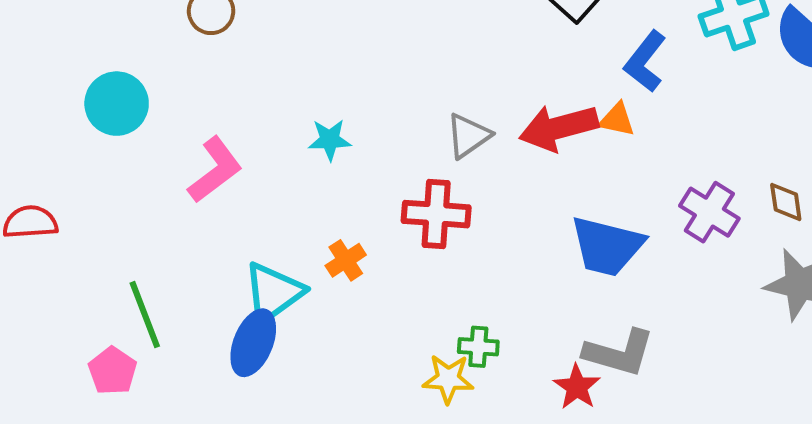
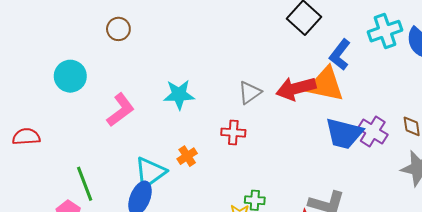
orange triangle: (617, 120) -> (326, 84), size x2.0
cyan star: (330, 140) -> (179, 95), size x1.4
red cross: (436, 214) -> (233, 133), size x0.7
blue trapezoid: (607, 246) -> (344, 134), moved

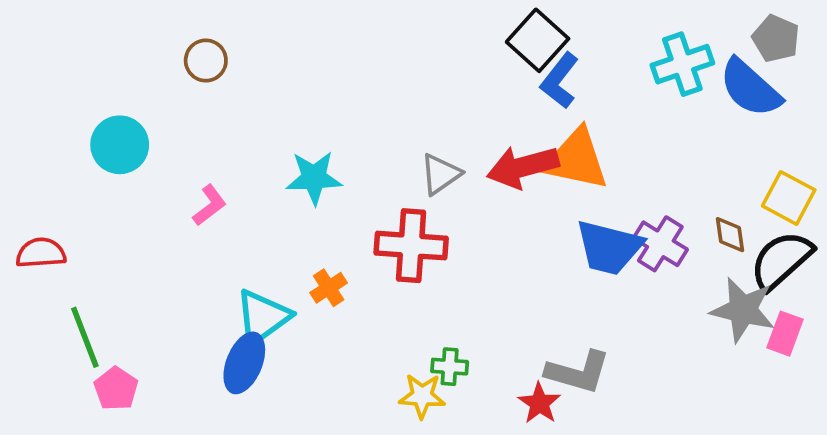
blue L-shape: (340, 55) -> (560, 81), moved
pink L-shape: (121, 110) -> (209, 205), size x0.7
red cross: (233, 133) -> (411, 246), size x1.6
green line: (85, 184) -> (85, 337), moved

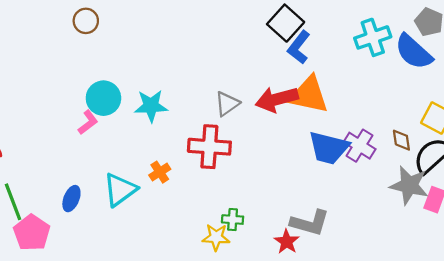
brown circle: (206, 60) -> (86, 21), moved
cyan circle: (120, 145) -> (103, 98), moved
blue ellipse: (244, 363) -> (71, 199), moved, size x0.7
pink pentagon: (116, 389) -> (32, 233), size x1.4

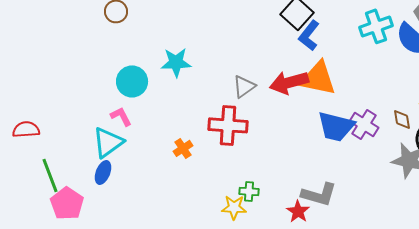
cyan star: (151, 106) -> (176, 62), moved
pink L-shape: (88, 122) -> (121, 116), moved, turned -80
cyan triangle: (120, 190) -> (108, 142), moved

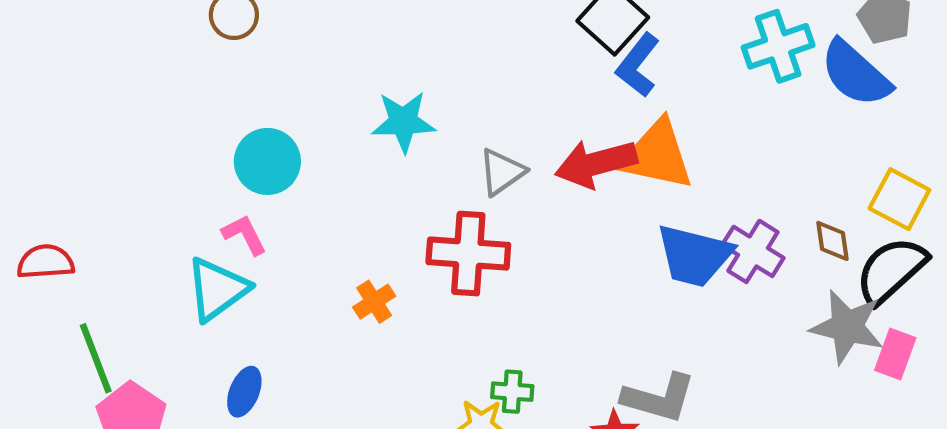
cyan star: (176, 62) -> (403, 122), moved
blue ellipse: (103, 172) -> (244, 392), moved

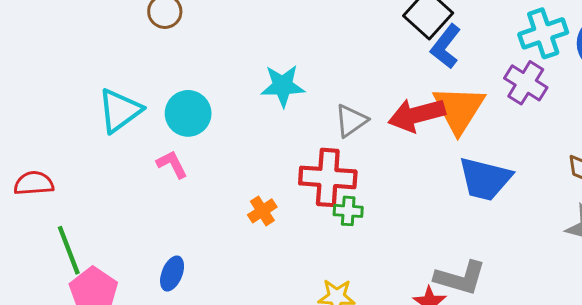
orange triangle: (657, 155) -> (459, 109), turned 50
purple cross: (753, 251) -> (526, 83), moved
cyan triangle: (217, 289) -> (120, 110), moved
green cross: (512, 392) -> (348, 211), moved

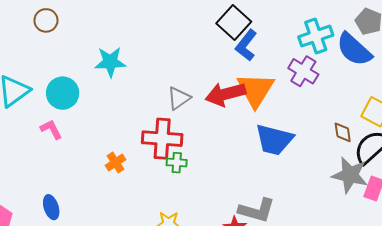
cyan star: (283, 86) -> (110, 62), moved
blue ellipse: (172, 274) -> (51, 207), turned -40

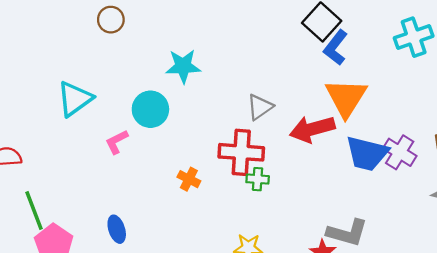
purple cross: (303, 71) -> (400, 152), moved
cyan circle: (63, 93) -> (150, 109), moved
red arrow: (225, 94) -> (312, 129), moved
pink L-shape: (51, 129) -> (117, 142), turned -90
orange cross: (115, 163) -> (189, 179), turned -30

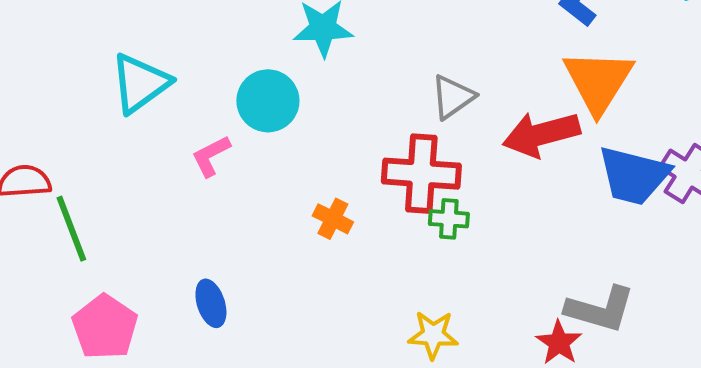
green line: (34, 211) -> (71, 229), moved

